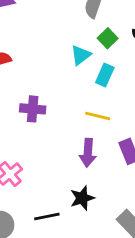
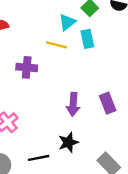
cyan rectangle: (105, 75) -> (87, 39), turned -36
yellow line: (98, 116) -> (56, 45), moved

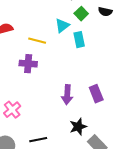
yellow line: (56, 45) -> (37, 41), moved
black star: (68, 142) -> (78, 127), moved

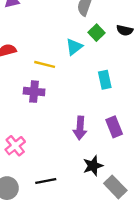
cyan rectangle: (79, 40) -> (105, 80), moved

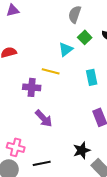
yellow line: (45, 64) -> (51, 71), moved
purple arrow: (80, 128) -> (44, 118), moved, turned -48
pink cross: (15, 146) -> (16, 147), moved, turned -36

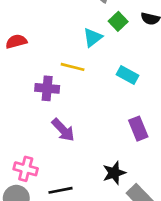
cyan rectangle: (92, 77) -> (128, 75), turned -49

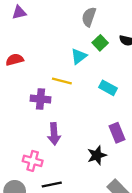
purple arrow: (63, 130) -> (54, 134), turned 40
pink cross: (26, 169) -> (33, 161), moved
black star: (114, 173) -> (97, 155), moved

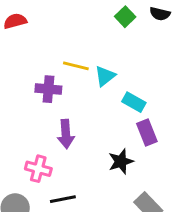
cyan triangle: (79, 56) -> (105, 76), moved
red semicircle: (15, 60) -> (15, 21), moved
cyan rectangle: (108, 88) -> (134, 102), moved

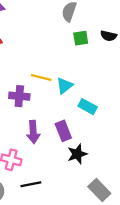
green square: (125, 17) -> (81, 38), turned 35
purple rectangle: (147, 133) -> (63, 131), moved

